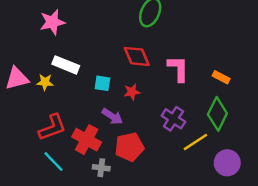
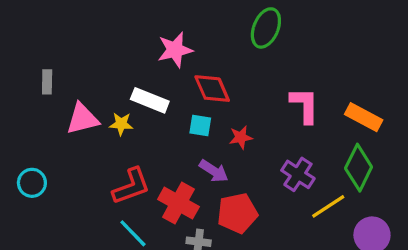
pink star: (52, 22) -> (175, 50), moved
red diamond: (137, 56) -> (212, 89), moved
orange rectangle: (221, 77) -> (364, 117), size x1.5

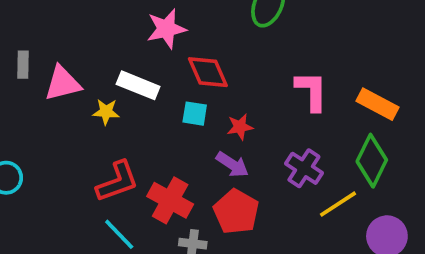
pink triangle: (82, 119) -> (63, 83), moved
purple arrow: (214, 171) -> (232, 164), moved
red pentagon: (237, 213) -> (236, 212), turned -30

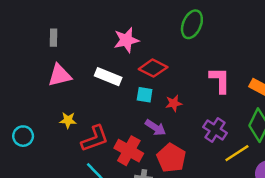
gray rectangle: (23, 65) -> (53, 38), moved
red diamond: (208, 72) -> (153, 68), turned -40
yellow star: (106, 112) -> (68, 120), moved
purple arrow: (232, 164) -> (155, 128), moved

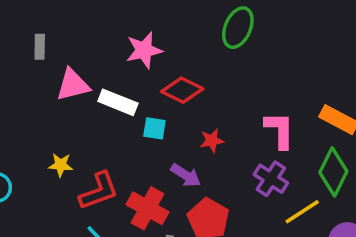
pink triangle: (60, 75) -> (73, 85), moved
pink L-shape: (220, 80) -> (280, 130), moved
cyan square: (145, 95) -> (154, 128), moved

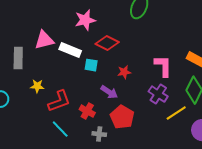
gray rectangle: (40, 47) -> (18, 58), moved, size x1.5
red cross: (147, 208) -> (87, 111), size x0.7

